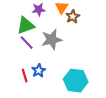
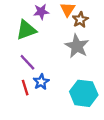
gray star: (52, 40) -> (77, 46), moved, turned -30
purple line: (27, 43) -> (27, 62), moved

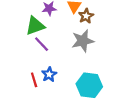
gray star: (77, 46) -> (83, 41), turned 30
purple line: (27, 62) -> (42, 44), moved

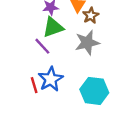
green triangle: (35, 26) -> (53, 27), moved
blue star: (49, 74) -> (51, 79), size x1.5

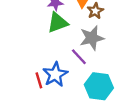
purple line: (42, 46) -> (79, 57), moved

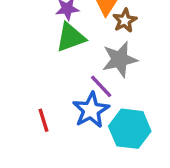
blue star: (55, 74) -> (91, 110), moved

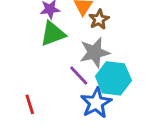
blue star: (91, 110) -> (96, 103), moved
cyan hexagon: (130, 129) -> (113, 78), moved

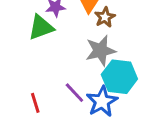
green triangle: (53, 34) -> (41, 27), moved
purple line: (79, 76) -> (74, 93), moved

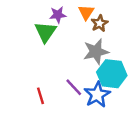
green triangle: (41, 27) -> (45, 32), turned -35

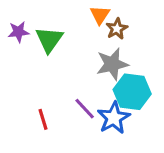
purple star: (58, 15) -> (18, 32), moved

